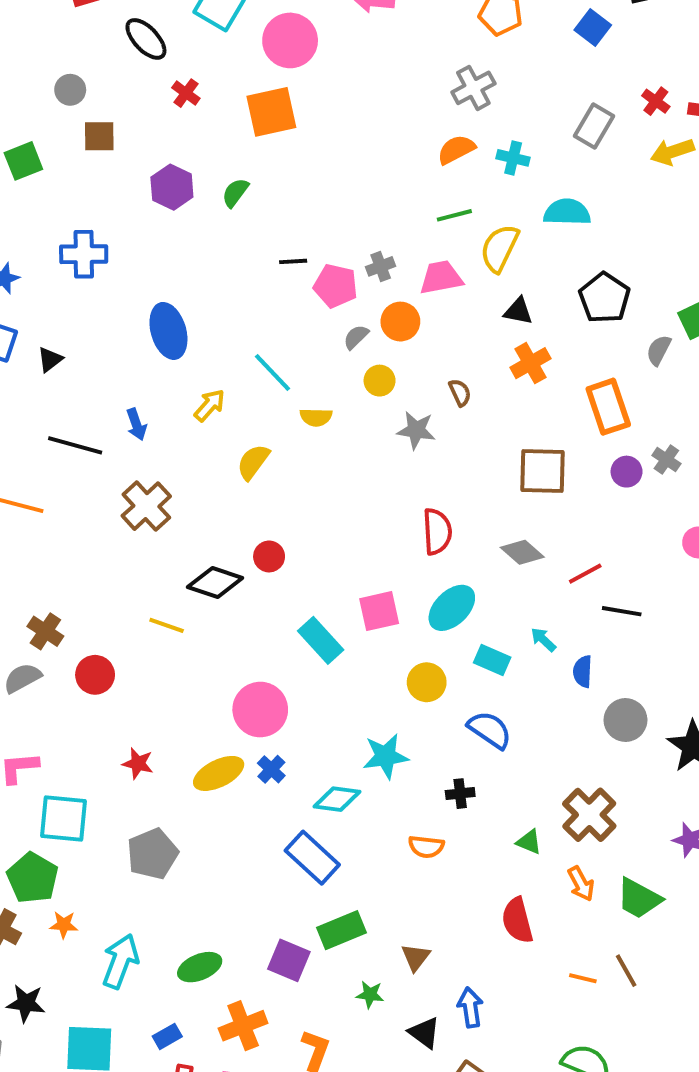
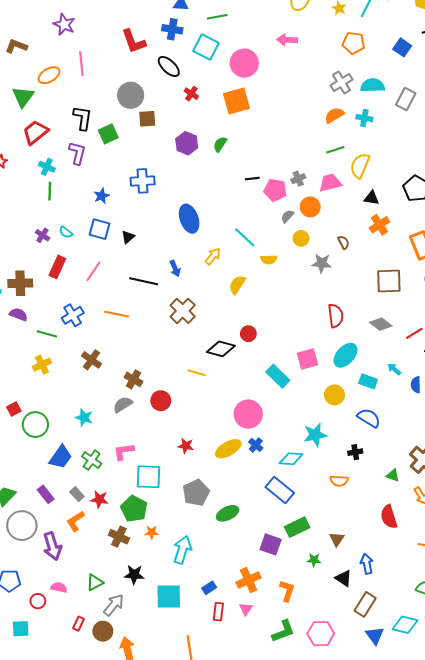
gray circle: (70, 90) -> (131, 95), size x1.6
cyan semicircle: (567, 212) -> (373, 85), moved
green ellipse: (200, 967) -> (228, 513), moved

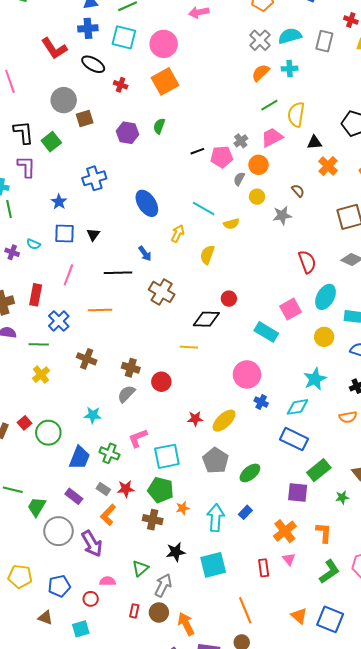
red rectangle: (57, 267) -> (36, 295), moved
yellow ellipse: (228, 449) -> (224, 421), moved
blue rectangle: (209, 588) -> (245, 512), moved

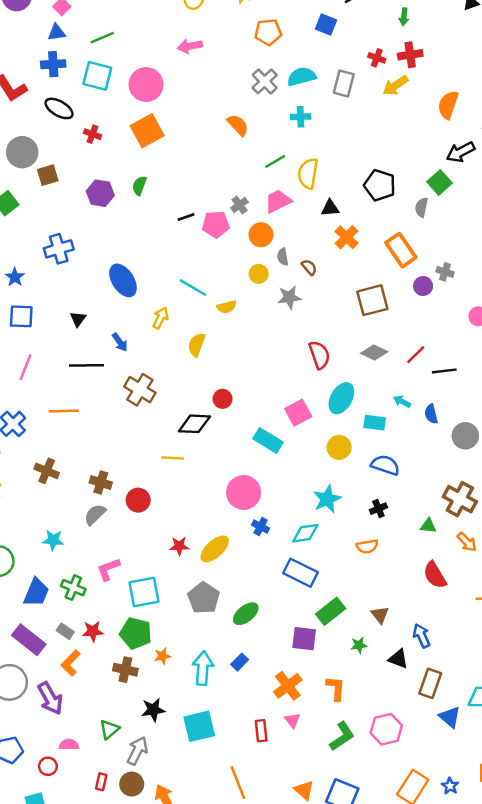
orange semicircle: (261, 73) -> (238, 125), moved, turned 90
gray semicircle: (239, 179) -> (283, 257), moved, turned -40
black triangle: (93, 235) -> (78, 319), moved
purple rectangle: (74, 496) -> (29, 640), size x1.5

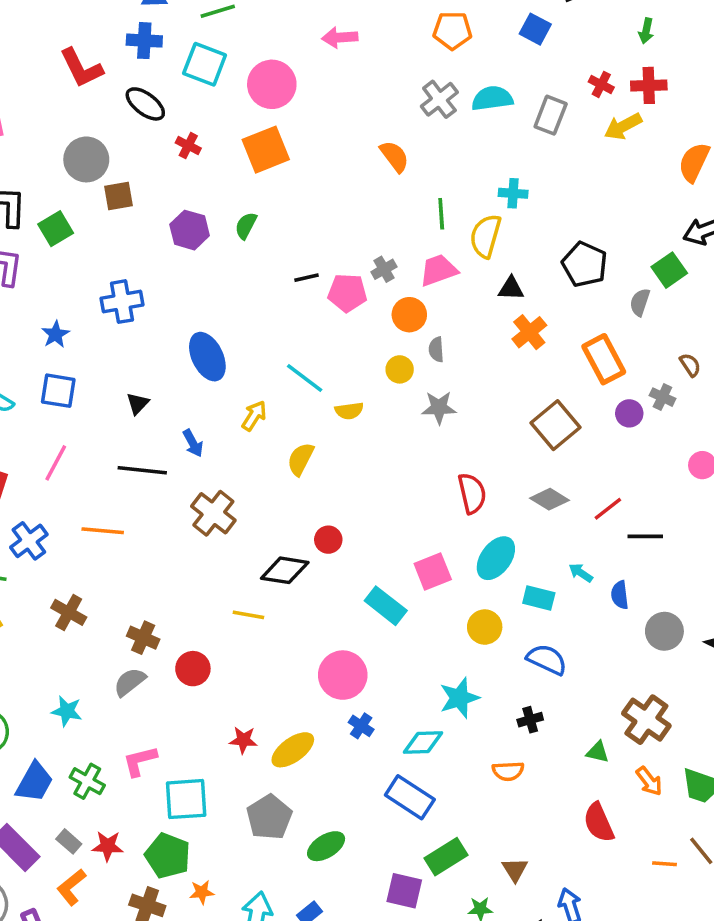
cyan cross: (301, 117) -> (513, 193), moved
green line: (275, 161) -> (441, 214), turned -70
brown semicircle: (309, 267) -> (690, 365), moved
brown square: (372, 300) -> (555, 425), turned -32

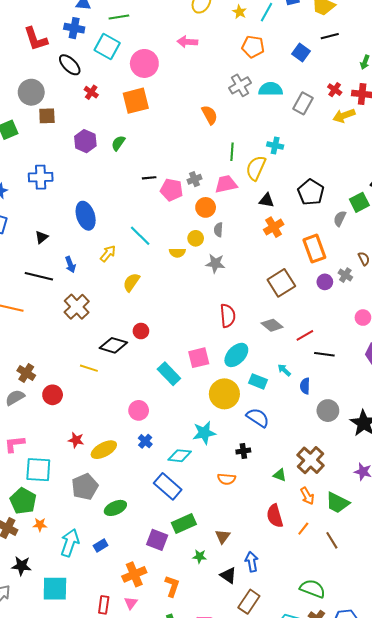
yellow semicircle: (349, 411) -> (177, 253), moved
yellow circle: (485, 627) -> (224, 394), size x1.5
pink circle: (343, 675) -> (139, 410), size x0.7
orange line: (665, 864) -> (303, 529), moved, turned -64

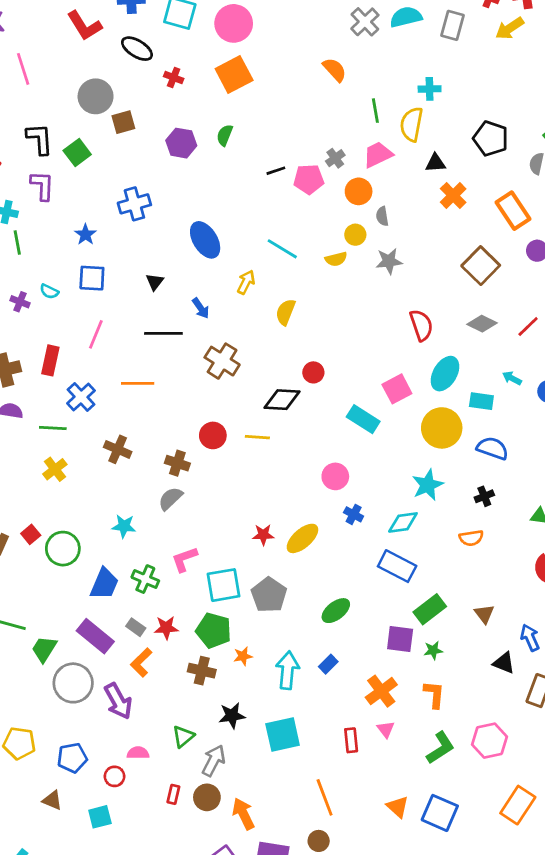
red circle: (53, 395) -> (213, 435), moved
gray pentagon: (85, 487) -> (269, 595), moved
green star: (200, 556) -> (433, 650), moved

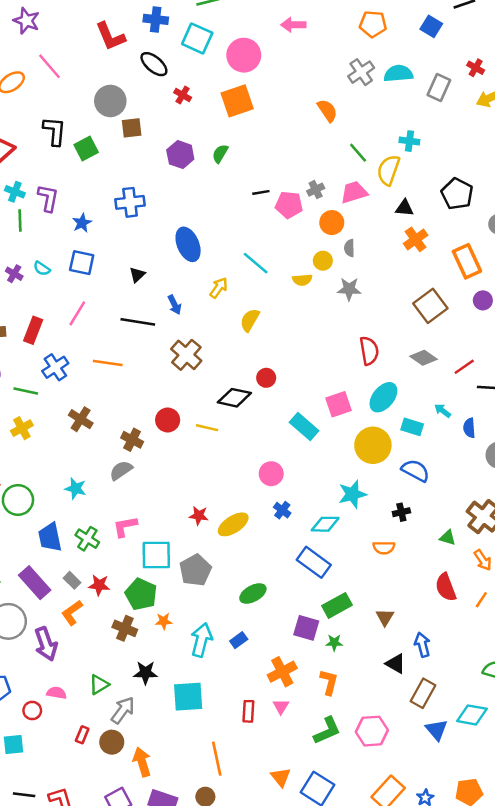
pink line: (23, 69) -> (50, 66), turned -32
green line: (375, 111) -> (358, 153), turned -40
purple L-shape: (42, 186) -> (48, 198), moved
blue trapezoid: (104, 584) -> (50, 537), turned 136

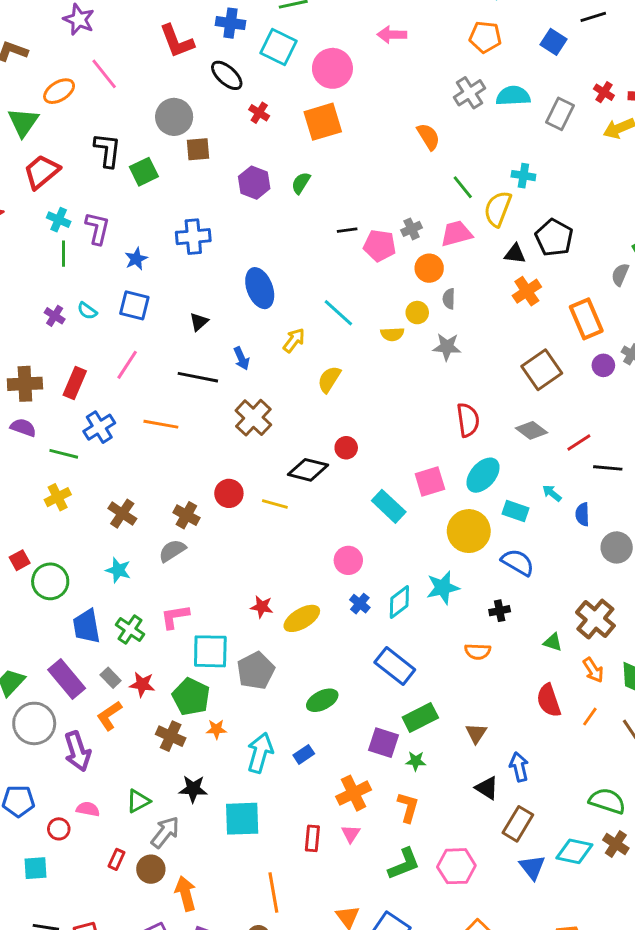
black pentagon: (457, 194) -> (554, 238), moved
brown cross: (81, 419) -> (122, 514), moved
cyan diamond: (325, 524) -> (399, 602), moved, turned -40

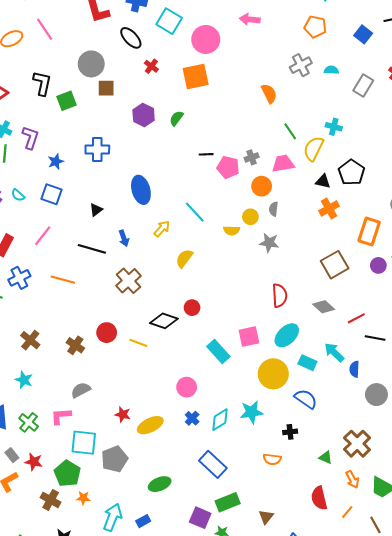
cyan semicircle: (513, 96) -> (331, 70), size x0.6
orange rectangle: (586, 319) -> (369, 232), turned 36
cyan arrow: (552, 493) -> (334, 352), size x1.5
gray semicircle: (172, 551) -> (81, 390), moved

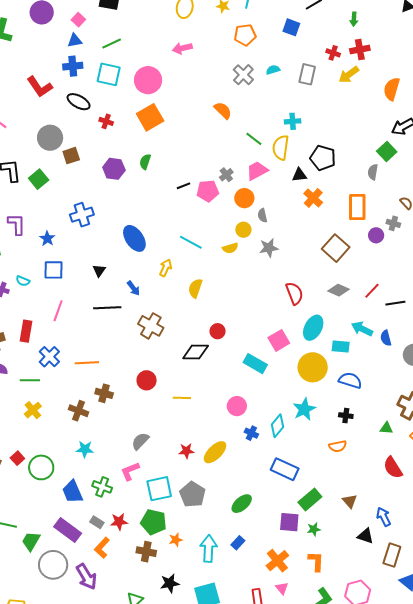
orange line: (63, 280) -> (87, 363), moved
yellow line: (138, 343) -> (182, 398), moved
brown cross: (75, 345) -> (104, 393), moved
black cross: (290, 432) -> (346, 416), turned 32

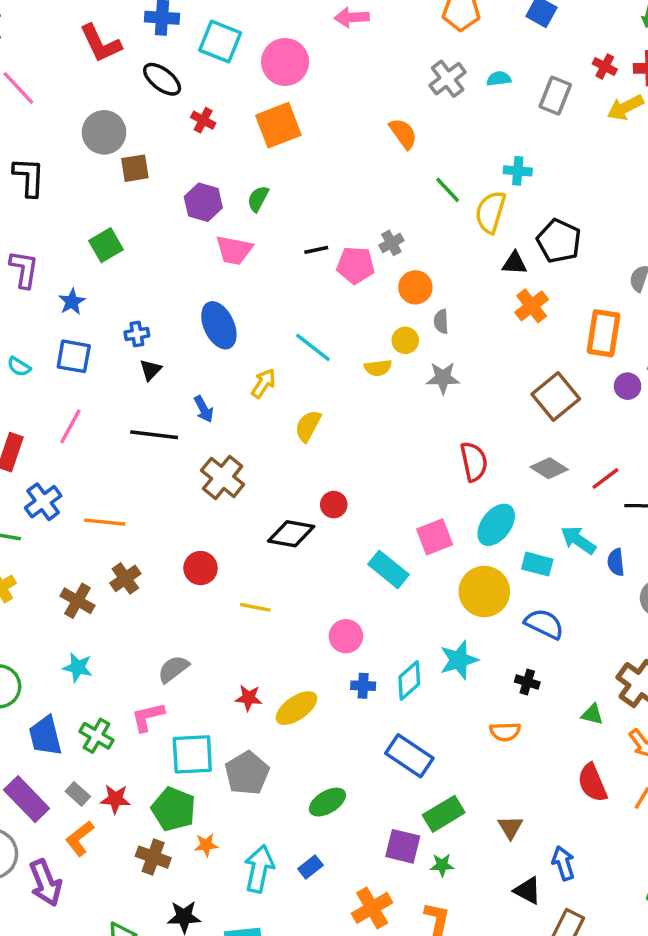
pink trapezoid: (257, 171) -> (234, 250), moved, turned -150
green square: (39, 179) -> (106, 245), moved
blue cross: (82, 215) -> (137, 334), moved, size x0.6
brown cross: (104, 393) -> (125, 578), turned 30
blue cross: (251, 433) -> (363, 686), turned -32

